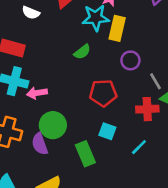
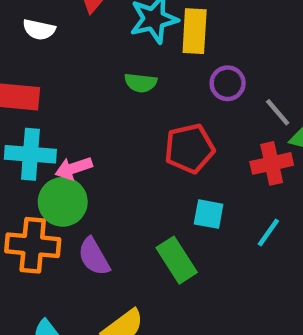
green semicircle: (82, 52) -> (141, 83), turned 54
green circle: (53, 125) -> (63, 202), moved

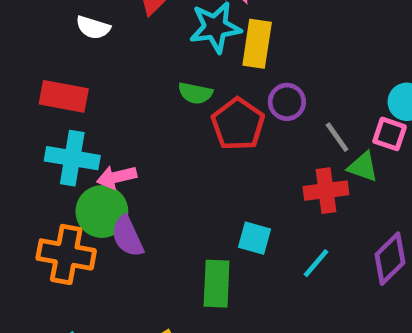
red pentagon: (189, 148) -> (238, 124), moved, turned -30
purple semicircle: (94, 257) -> (127, 236), moved
green rectangle: (177, 260) -> (217, 284), turned 30

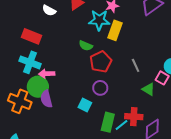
purple circle: (287, 102) -> (100, 88), moved
gray line: (337, 137) -> (136, 65), moved
red cross: (326, 191) -> (134, 117), moved
cyan square: (255, 238) -> (85, 105), moved
green rectangle: (217, 284) -> (108, 122), moved

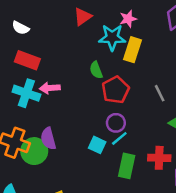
white semicircle: (49, 10) -> (21, 28), moved
green semicircle: (86, 46) -> (96, 70), turned 48
pink arrow: (47, 74) -> (50, 88), moved
green circle: (38, 87) -> (34, 151), moved
cyan line: (122, 125) -> (119, 138), moved

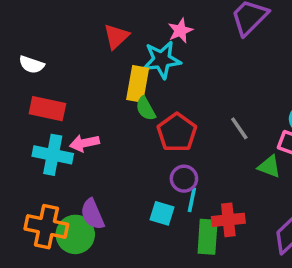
yellow rectangle: (132, 50) -> (138, 84), moved
cyan line: (119, 138) -> (192, 200), turned -30
red cross: (159, 158) -> (228, 220), moved

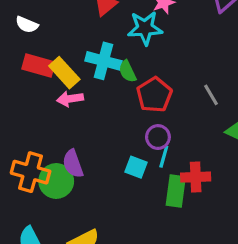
yellow rectangle: (138, 84) -> (64, 73), moved, turned -56
cyan cross: (53, 155) -> (104, 61), moved

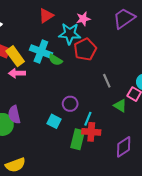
green semicircle: (128, 71) -> (55, 60), turned -40
red pentagon: (154, 95) -> (85, 49), moved
cyan line: (164, 157) -> (88, 119), moved

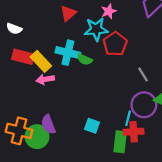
purple circle: (70, 104) -> (144, 105), moved, size x1.5

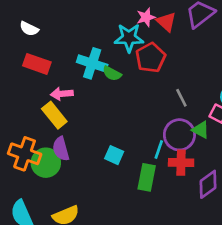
red triangle: (68, 13) -> (166, 22), moved, turned -42
yellow rectangle: (41, 61) -> (54, 115), moved
red cross: (134, 132) -> (181, 163), moved

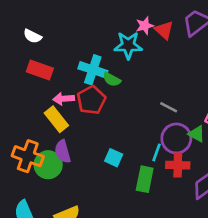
red pentagon: (151, 58) -> (91, 100), moved
gray line: (181, 98) -> (169, 107), moved, turned -36

